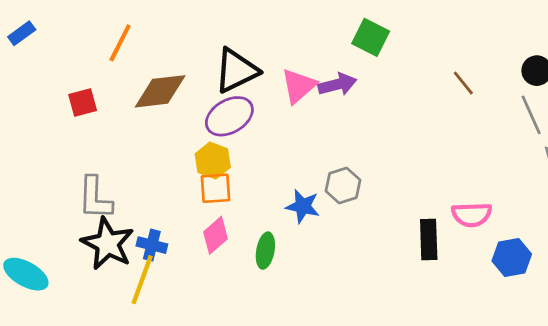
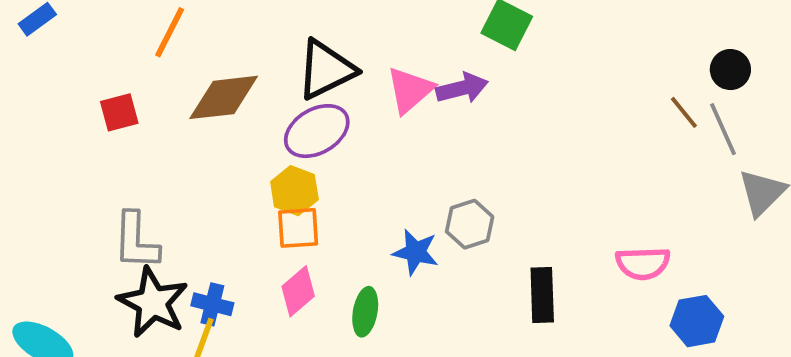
brown line: (463, 83) -> (684, 112), moved
black rectangle: (429, 240) -> (542, 295), moved

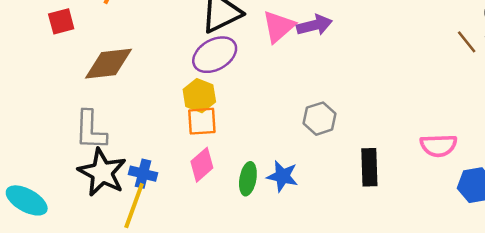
brown diamond: (224, 97) -> (109, 64), moved
red square: (119, 112) -> (61, 21), moved
blue star: (416, 252) -> (282, 176), moved

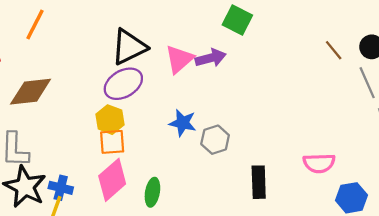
brown line: (467, 42) -> (334, 50), moved
pink diamond: (202, 165) -> (112, 180), size x1.4
blue star: (282, 176) -> (183, 123), moved

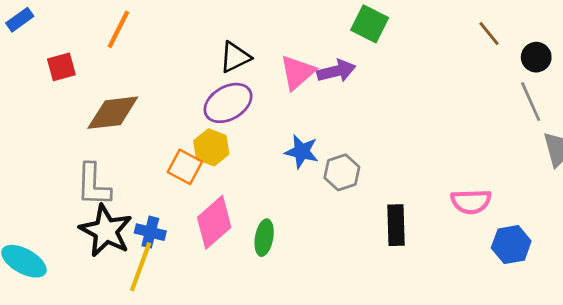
black triangle: (129, 47) -> (235, 57), size x0.7
brown line: (334, 50) -> (489, 34), moved
orange square: (112, 142) -> (185, 167), moved, turned 32

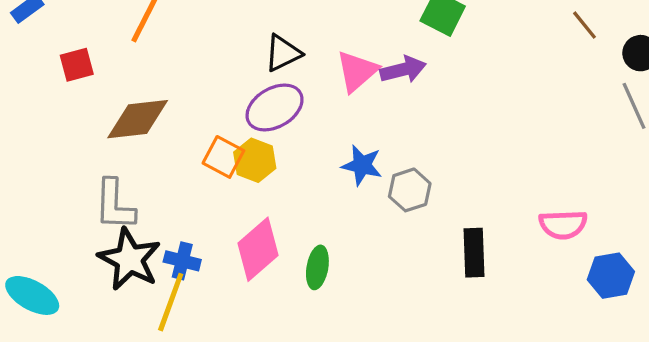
orange square: (185, 167) -> (223, 157), moved

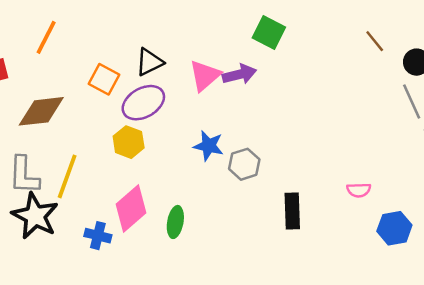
orange square: (223, 157) -> (104, 79), moved
pink semicircle: (563, 225) -> (359, 190), size x0.7
blue cross: (182, 261) -> (98, 236), moved
yellow line: (171, 302) -> (67, 176), moved

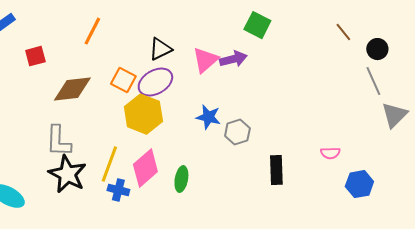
orange line: (46, 37) -> (92, 31), moved
orange square: (104, 79) -> (123, 80), moved
yellow hexagon: (129, 142) -> (143, 114), size x1.5
yellow line: (67, 176) -> (109, 164), moved

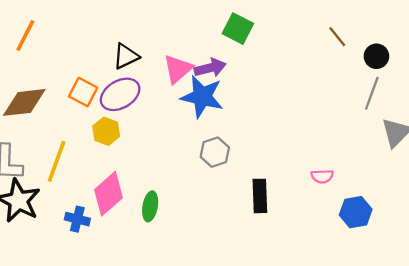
orange line: (92, 31) -> (25, 35), moved
gray line: (373, 81) -> (372, 93), turned 44
yellow hexagon: (143, 114) -> (106, 131), size x0.6
blue star: (208, 117) -> (202, 97), moved, size x1.5
yellow line: (109, 164) -> (57, 161), moved

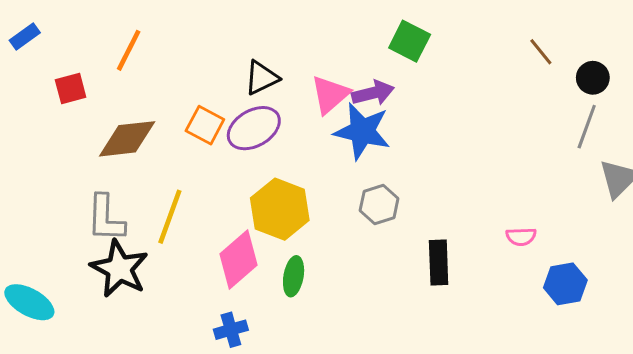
yellow hexagon: (106, 131) -> (280, 209), moved, size x1.6
blue cross: (77, 219) -> (231, 330), moved, turned -30

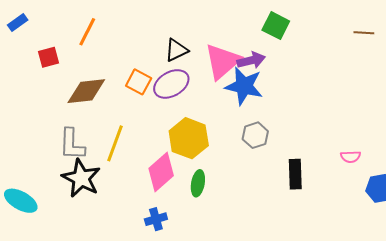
brown line: (541, 52) -> (364, 33), turned -48
pink triangle: (330, 95) -> (223, 61), size x1.4

